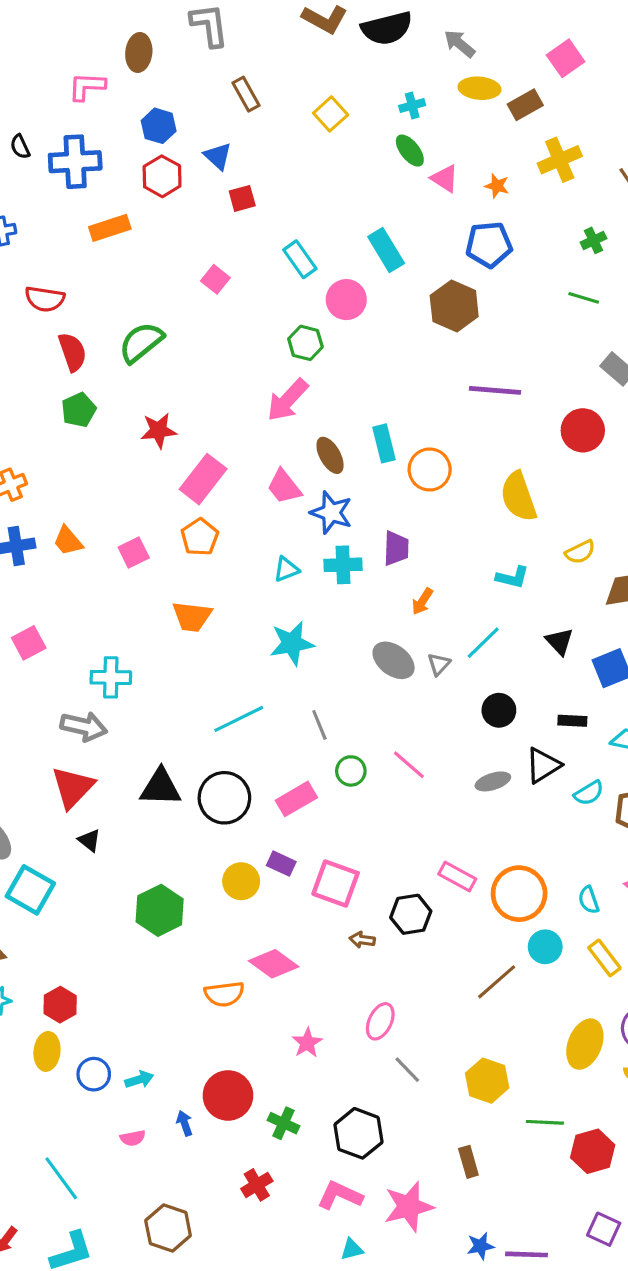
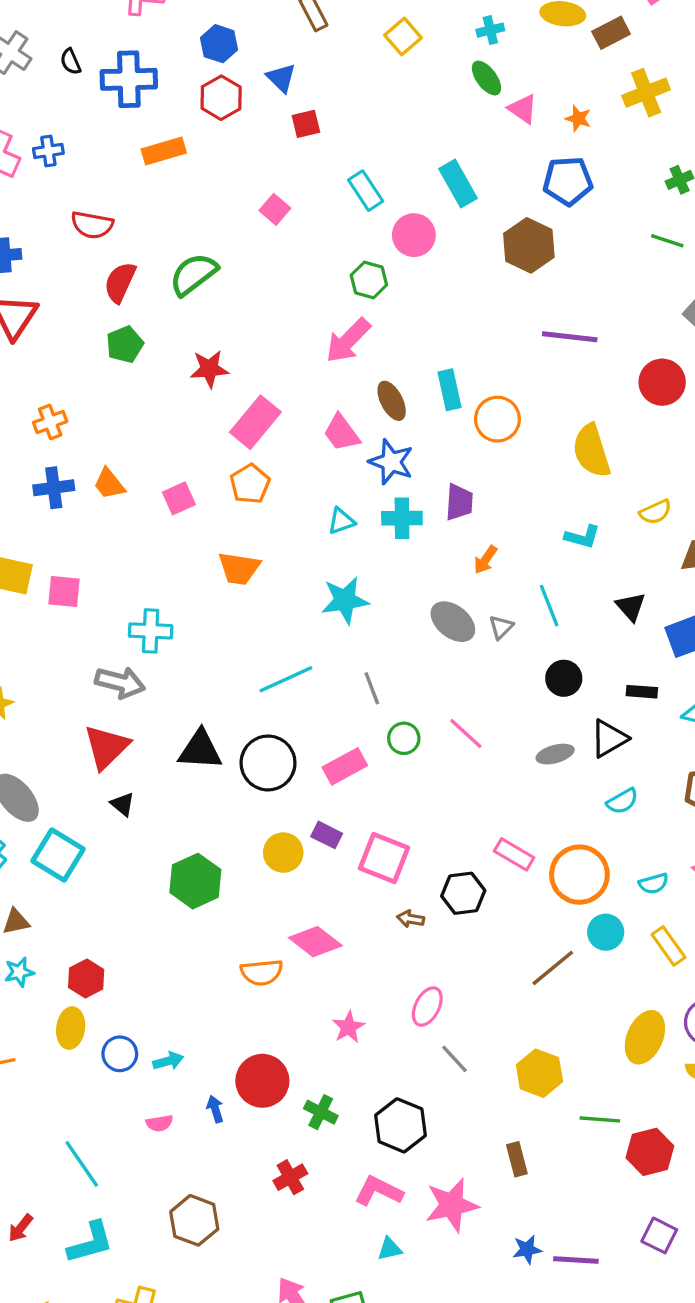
red semicircle: (72, 352) -> (120, 282), turned -138
pink square: (29, 643) -> (64, 591), turned 32
cyan line: (483, 643) -> (549, 606), turned -69
cyan semicircle: (589, 793) -> (622, 801), moved
cyan semicircle: (589, 900) -> (654, 883), turned -88

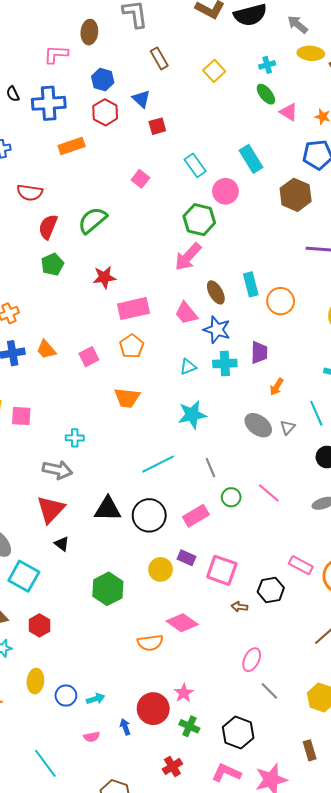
green hexagon: (369, 280) -> (199, 220), size x1.4
pink rectangle: (255, 422) -> (134, 309), turned 40
cyan cross: (151, 631) -> (75, 438), size x0.7
red hexagon: (86, 979) -> (39, 625), moved
pink star: (349, 1027) -> (184, 693), moved

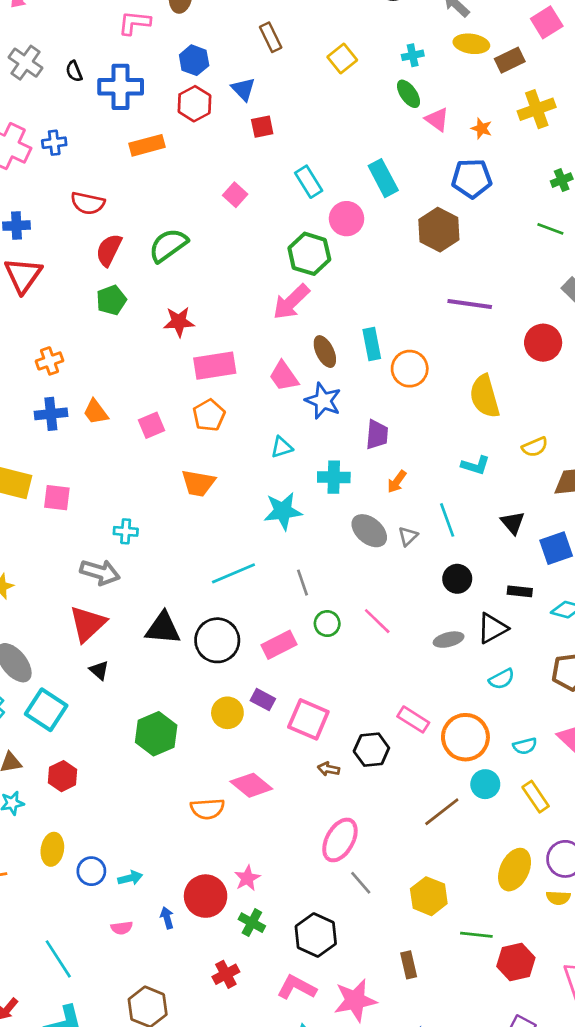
cyan cross: (225, 364) -> (334, 477), moved
pink ellipse: (252, 660) -> (340, 840), size x1.4

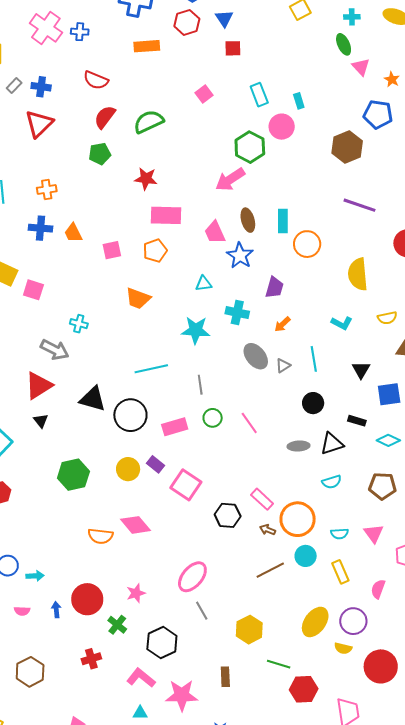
cyan rectangle: (383, 178) -> (299, 101), moved, size x0.6
brown arrow: (329, 769) -> (268, 530), moved
pink star: (247, 878) -> (136, 593), moved

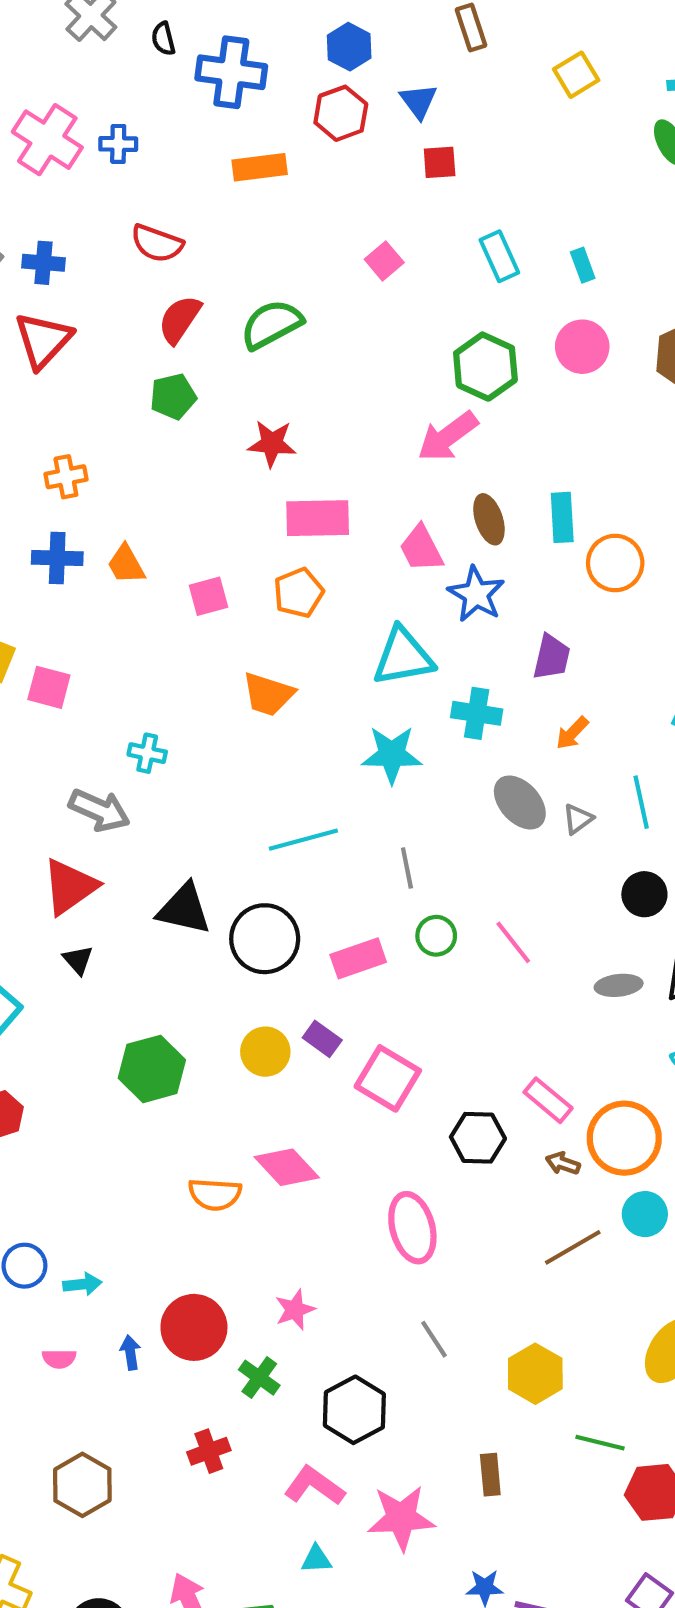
pink circle: (282, 127) -> (582, 347), moved
cyan triangle: (203, 284) -> (403, 657), size x1.8
pink ellipse: (192, 577) -> (412, 1228), moved, turned -52

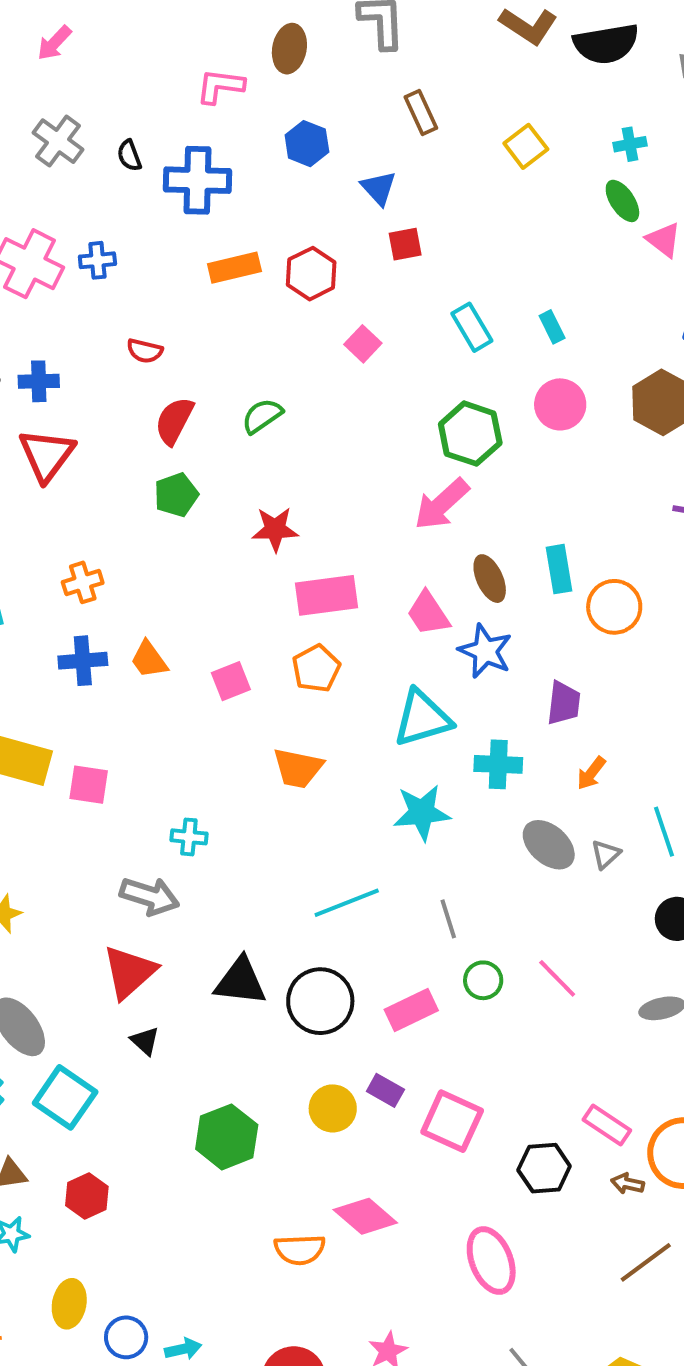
red hexagon: (341, 113) -> (311, 274), moved
red semicircle: (157, 243) -> (145, 351), size x0.7
green semicircle: (271, 324) -> (262, 416), size x0.7

